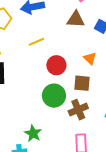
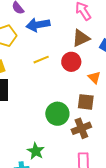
brown triangle: (76, 19) -> (81, 38), turned -30
red circle: (56, 65) -> (71, 62), moved

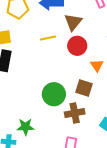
brown triangle: (81, 38) -> (73, 22), moved, turned -36
green star: (36, 151) -> (25, 127), turned 30

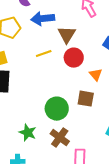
brown cross: (75, 113) -> (60, 138), moved, turned -36
green star: (25, 127) -> (28, 133), moved, turned 30

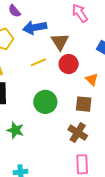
green circle: (57, 109) -> (45, 102), moved
green star: (28, 133) -> (15, 130), moved
brown cross: (60, 138) -> (78, 133), moved

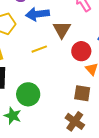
red circle: (69, 64) -> (81, 51), moved
green circle: (45, 102) -> (28, 94), moved

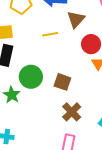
brown square: (82, 93) -> (62, 82), moved

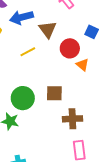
brown cross: (72, 112) -> (72, 119), turned -30

